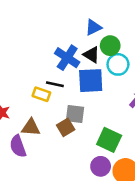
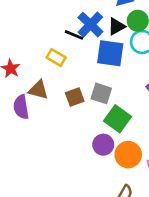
black triangle: (91, 55) -> (116, 26), turned 48
black line: (55, 84) -> (74, 35), moved
gray square: (75, 114) -> (101, 93), moved

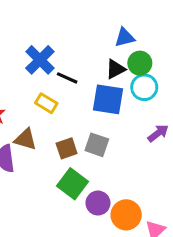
blue cross: (90, 25) -> (40, 60), moved
green square: (117, 119) -> (72, 184), moved

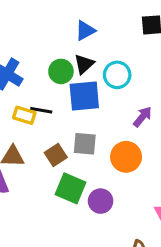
green circle: (140, 63) -> (61, 71), moved
black line: (67, 78) -> (41, 110), moved
orange circle: (126, 215) -> (126, 157), moved

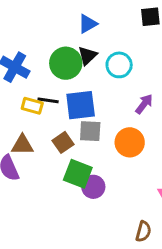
green circle: (61, 71) -> (66, 63), size x1.4
blue square: (84, 96) -> (81, 105), moved
purple circle: (101, 201) -> (93, 187), moved

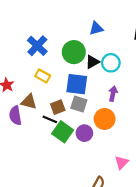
black triangle: (87, 56) -> (92, 62), moved
black line: (48, 100) -> (50, 119), moved
purple arrow: (144, 104) -> (113, 94), moved, turned -40
purple circle: (93, 187) -> (84, 133), moved

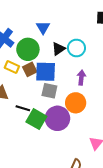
blue triangle: (96, 28) -> (43, 27), moved, turned -40
green circle: (74, 52) -> (28, 49), moved
brown square: (58, 107) -> (30, 69), moved
purple circle: (84, 133) -> (57, 118), size x1.5

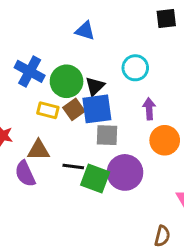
blue triangle: (43, 27) -> (85, 31), moved, turned -32
black triangle: (59, 49) -> (95, 86), moved
orange circle: (76, 103) -> (165, 140), moved

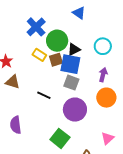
brown triangle: (38, 150) -> (13, 82), moved
purple semicircle: (25, 174) -> (16, 125), moved
green square: (95, 179) -> (60, 138), moved

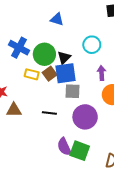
purple semicircle: (16, 125) -> (64, 147), moved

